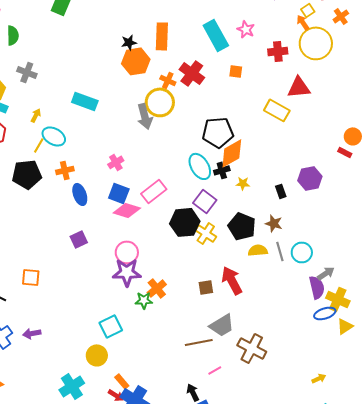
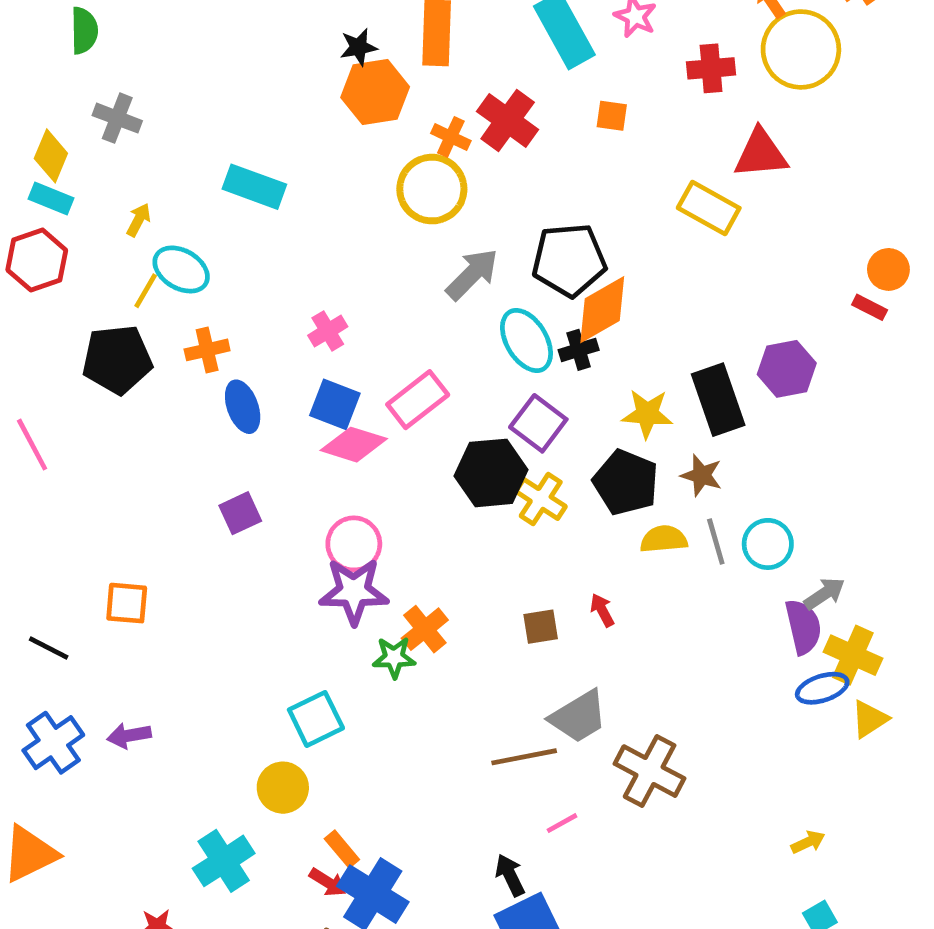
gray arrow: (145, 116) -> (472, 274), moved, turned -120
yellow star: (243, 183) -> (647, 414), moved, size x1.5
black rectangle: (281, 191) -> (718, 400), size x2.0
red arrow: (232, 280) -> (602, 610), size x0.5

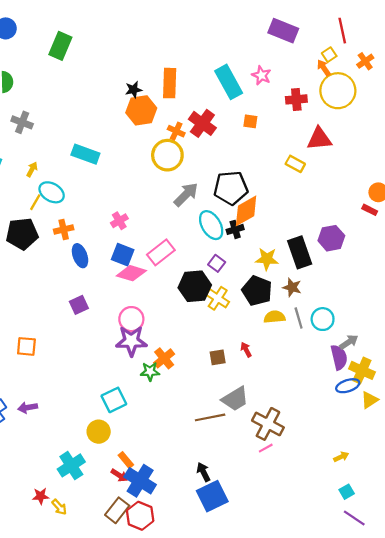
yellow rectangle: (709, 208) -> (295, 164), size x0.7
purple square: (538, 423) -> (217, 263), size x0.7
pink line: (562, 823) -> (266, 448), moved

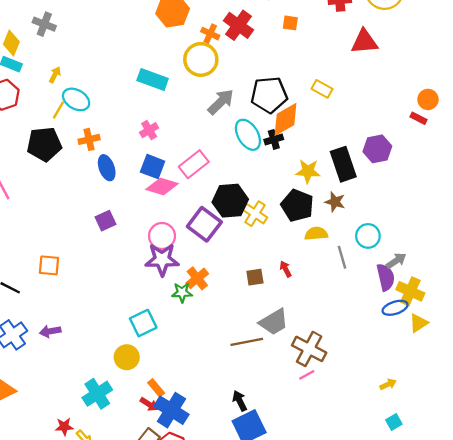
cyan rectangle: (85, 154) -> (153, 79), moved
yellow rectangle: (295, 164) -> (322, 89), moved
purple square: (217, 263) -> (204, 224), moved, size x1.8
gray line: (299, 318) -> (342, 257), moved

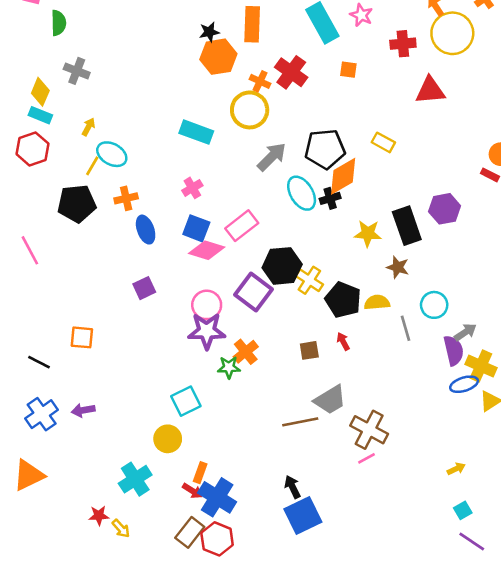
black pentagon: (297, 205) -> (343, 300), moved
orange rectangle: (156, 388) -> (200, 473), turned 60

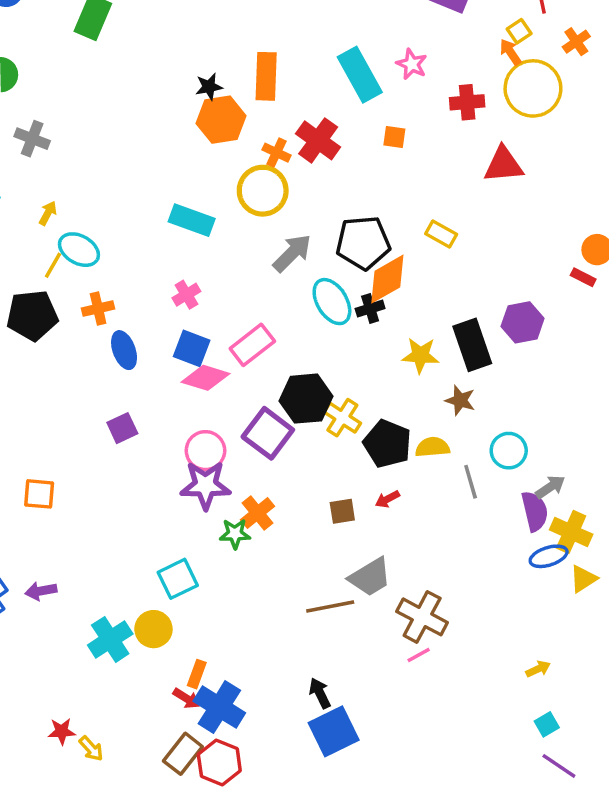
red arrow: (343, 341) -> (387, 499), turned -90
cyan cross: (135, 479) -> (110, 639), moved

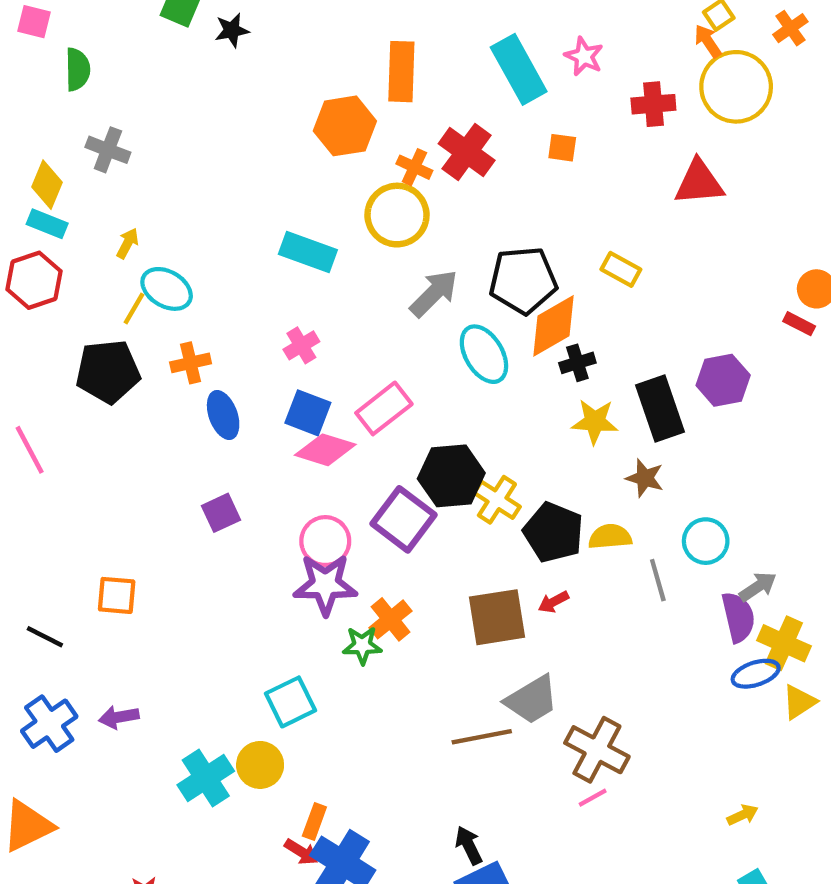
black star: (209, 87) -> (232, 30), moved
black cross: (370, 308) -> (577, 363), moved
brown square: (342, 511) -> (497, 617), size x1.8

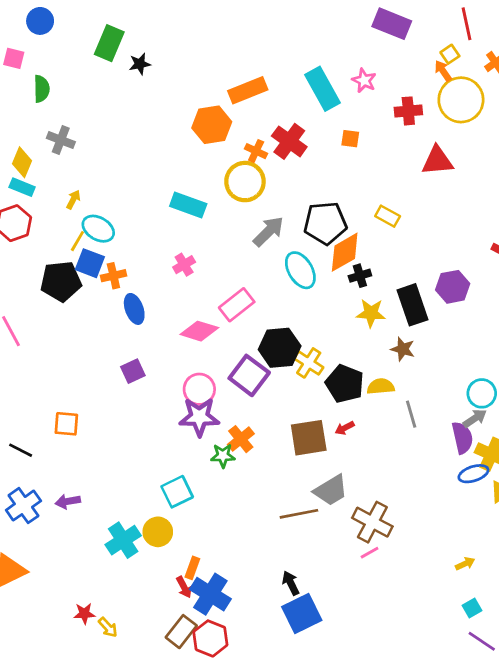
orange rectangle: (401, 72) -> (248, 90), turned 66
blue square: (308, 413) -> (90, 263), moved
cyan circle: (706, 541) -> (482, 393), moved
red arrow: (301, 852) -> (184, 587), turned 30

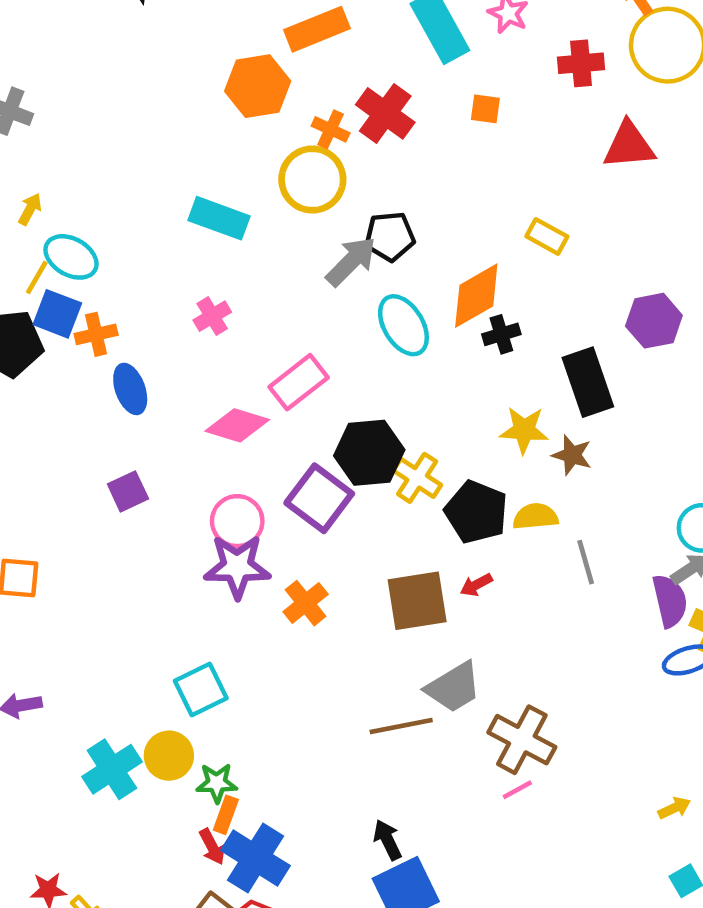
black pentagon: (325, 223) -> (390, 236), moved, size x0.7
purple hexagon: (453, 287) -> (654, 321), moved
yellow star: (371, 313) -> (524, 430), moved
green star: (223, 456) -> (217, 783), moved

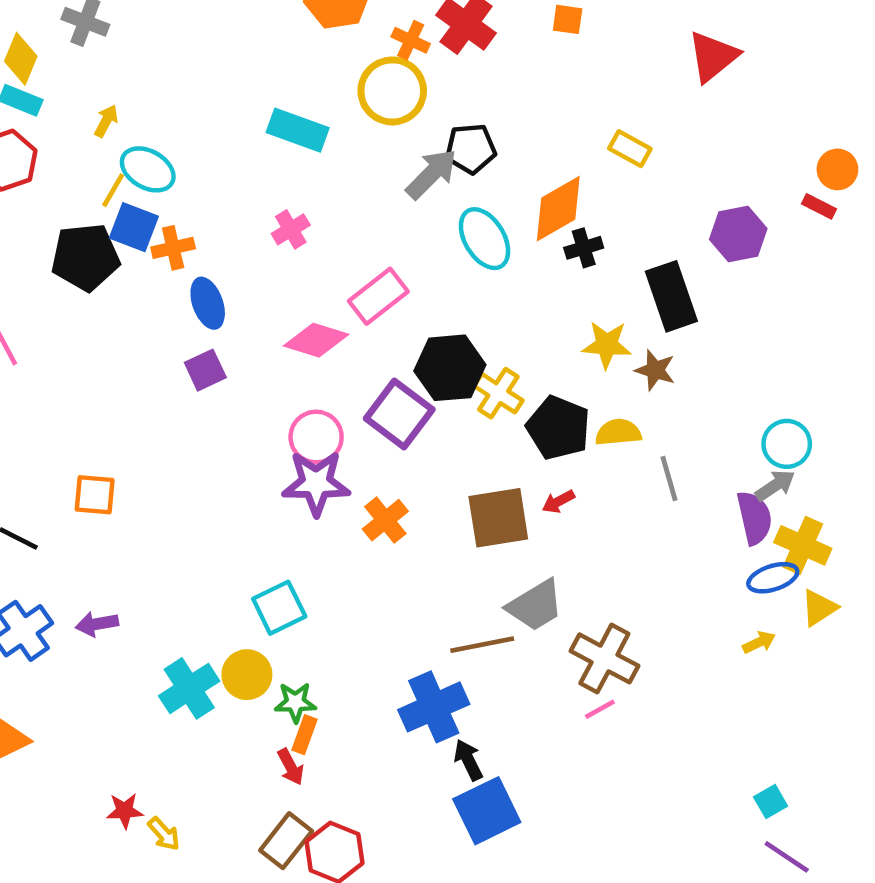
red triangle: (629, 145) -> (713, 56), turned -34
purple square: (128, 491) -> (205, 370), moved
yellow arrow: (674, 808) -> (759, 642), moved
blue cross: (255, 858) -> (434, 707), moved, turned 34

